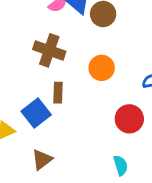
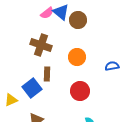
red circle: (129, 119) -> (80, 91), moved

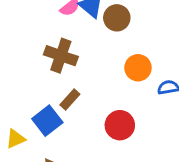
orange circle: (77, 57) -> (138, 68), moved
brown rectangle: (47, 74) -> (70, 99), turned 40

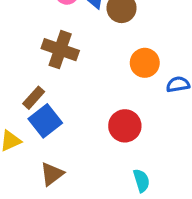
brown rectangle: (70, 99) -> (34, 98), moved

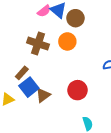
orange circle: (145, 63) -> (67, 41), moved
brown triangle: (52, 174) -> (43, 95), moved

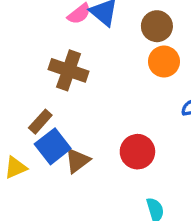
brown circle: (75, 18) -> (157, 26), moved
orange circle: (67, 41) -> (164, 62), moved

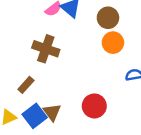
blue square: (53, 146) -> (35, 116), moved
brown triangle: (77, 160) -> (52, 112), turned -30

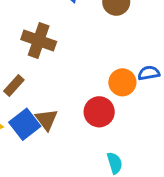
orange circle: (113, 43) -> (122, 82), moved

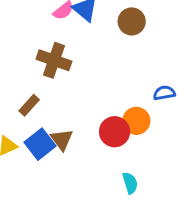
orange circle: (122, 82) -> (136, 121), moved

